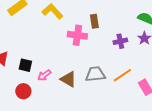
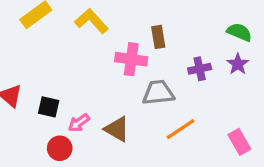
gray trapezoid: (95, 74) -> (158, 93), moved
orange line: (122, 75) -> (181, 129), moved
red circle: (23, 91) -> (60, 148), moved

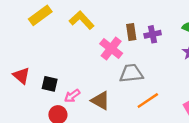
pink cross: (131, 59) -> (111, 48), turned 30
purple cross: (200, 69) -> (153, 34), moved

